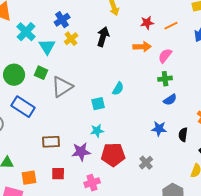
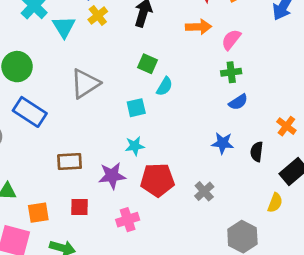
green square: (41, 73) -> (147, 64), moved

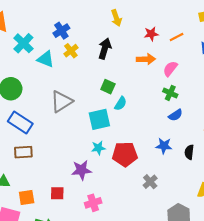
cyan triangle: (64, 27) -> (46, 59), turned -36
green cross: (231, 72) -> (170, 93), turned 32
cyan square: (136, 108) -> (99, 119), size x1.5
brown rectangle: (69, 162) -> (23, 152), moved
red pentagon: (157, 180) -> (125, 154), moved

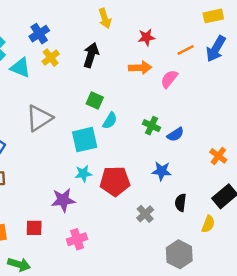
orange line: (177, 37) -> (186, 50), moved
green cross: (170, 93) -> (151, 126), moved
black semicircle: (189, 152) -> (181, 203), moved

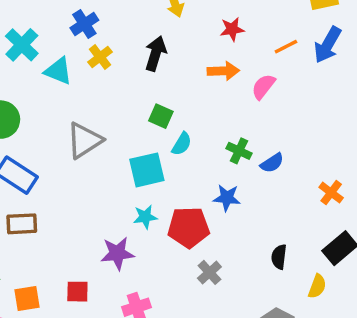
blue star: (162, 171) -> (227, 198), moved
gray cross: (145, 214) -> (209, 272), moved

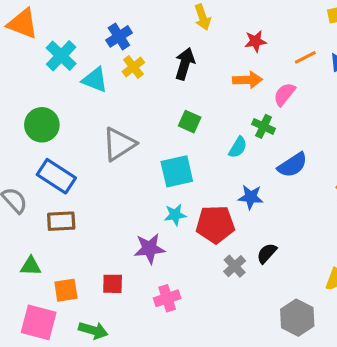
cyan semicircle: (182, 144) -> (238, 147), moved
green cross: (239, 151) -> (264, 126), moved
blue semicircle: (272, 163) -> (292, 165), size x1.4
black semicircle: (279, 257) -> (267, 253), moved, turned 35

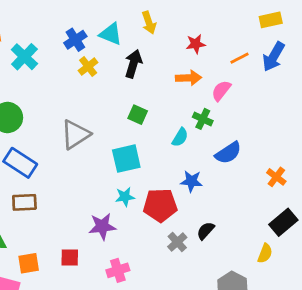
cyan triangle: (95, 80) -> (111, 34), moved

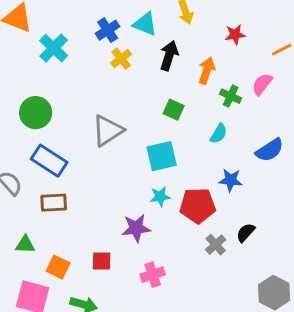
orange arrow: (189, 78) -> (207, 71), moved, turned -70
green cross: (203, 119) -> (231, 96), moved
orange square: (29, 263) -> (58, 267), turned 35

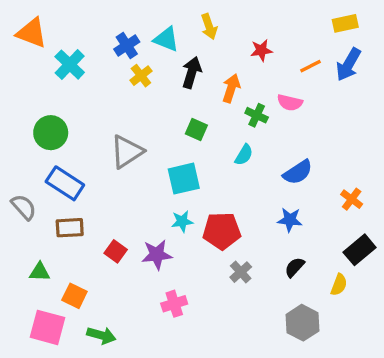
pink semicircle: (262, 84) -> (290, 103), turned -115
blue star: (231, 180) -> (290, 220), moved
black semicircle: (246, 233) -> (295, 267), moved
red square: (102, 261) -> (116, 251), moved, turned 35

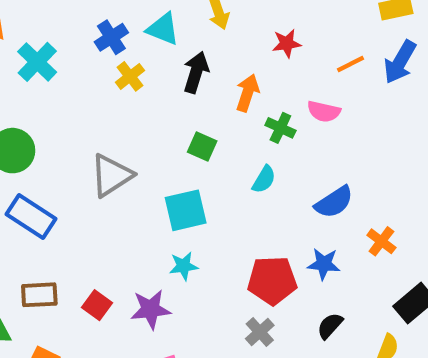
orange cross: (352, 199) -> (381, 241), moved
brown rectangle: (70, 228) -> (39, 295), moved
red pentagon: (222, 231) -> (272, 280), moved

